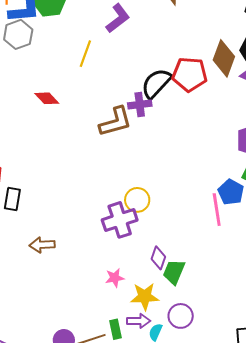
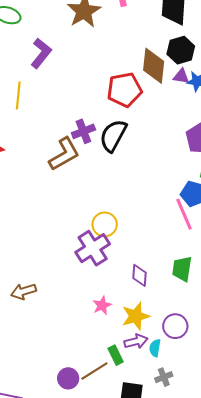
black semicircle: (156, 83) -> (113, 136), moved
green trapezoid: (174, 272) -> (182, 269), moved

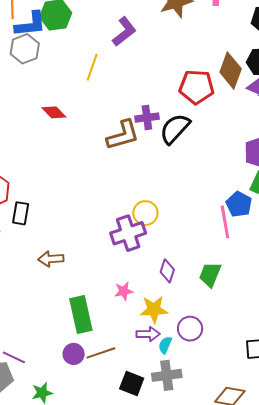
green rectangle: (116, 355) -> (81, 315), moved, size x1.8
gray cross: (164, 377) -> (167, 375), size x1.6

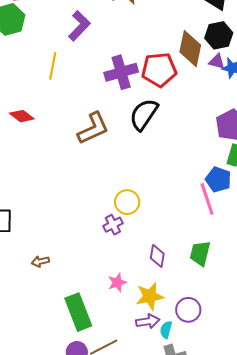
purple cross: (147, 118) -> (121, 72), moved, size x1.4
purple cross: (128, 233) -> (113, 225), size x0.6
brown arrow: (51, 259) -> (40, 261), size x0.7

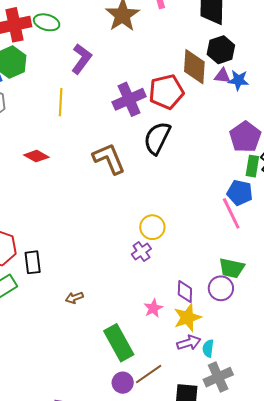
brown L-shape: (93, 128) -> (109, 159), turned -81
green trapezoid: (200, 253) -> (232, 268), turned -84
purple diamond: (157, 256) -> (185, 292), moved
purple circle: (188, 310) -> (221, 288), moved

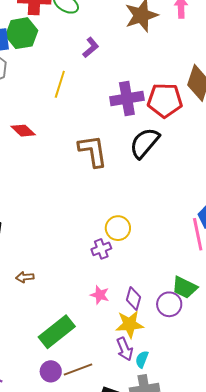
purple L-shape: (81, 59) -> (91, 47), size x0.7
pink star: (153, 308) -> (100, 295), moved, turned 30
green rectangle: (119, 343) -> (57, 332), turned 66
purple arrow: (189, 343) -> (125, 349), turned 70

